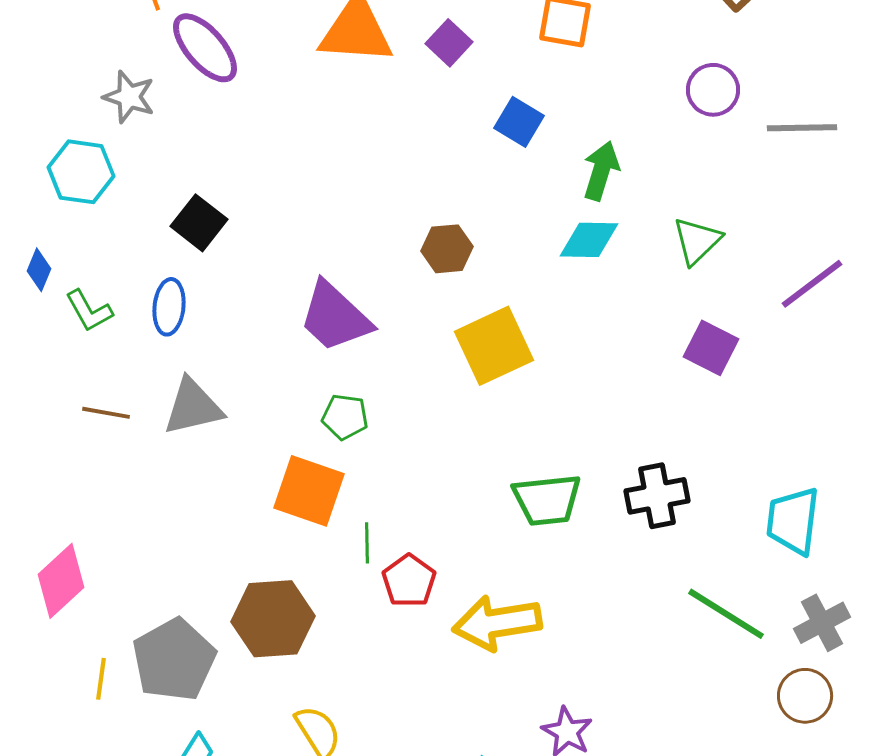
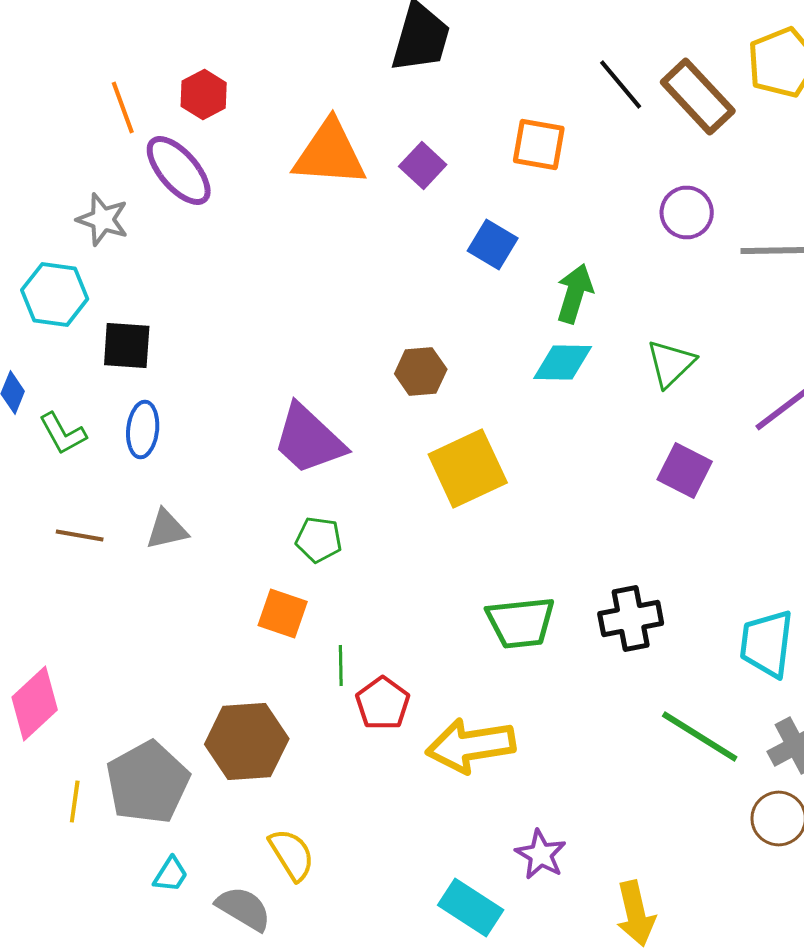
black square: (199, 223) -> (127, 346), moved, turned -34
gray triangle: (193, 407) -> (167, 530), size x0.7
orange square: (309, 491) -> (283, 614), size x0.7

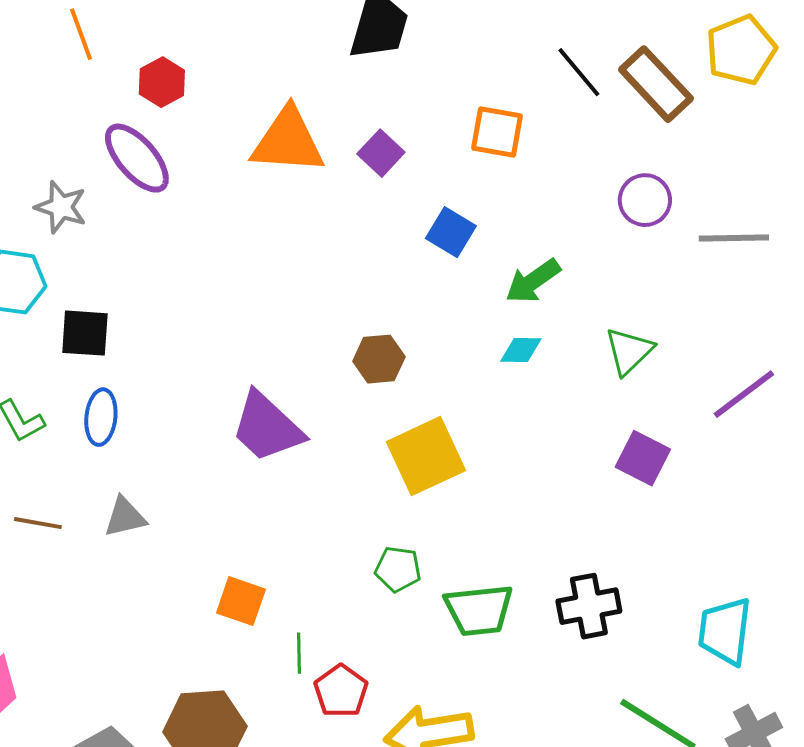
orange line: (123, 108) -> (81, 34), moved
green arrow: (575, 294) -> (533, 281), turned -142
cyan diamond: (563, 362) -> (521, 350), size x0.7
green pentagon: (319, 540) -> (398, 569), moved

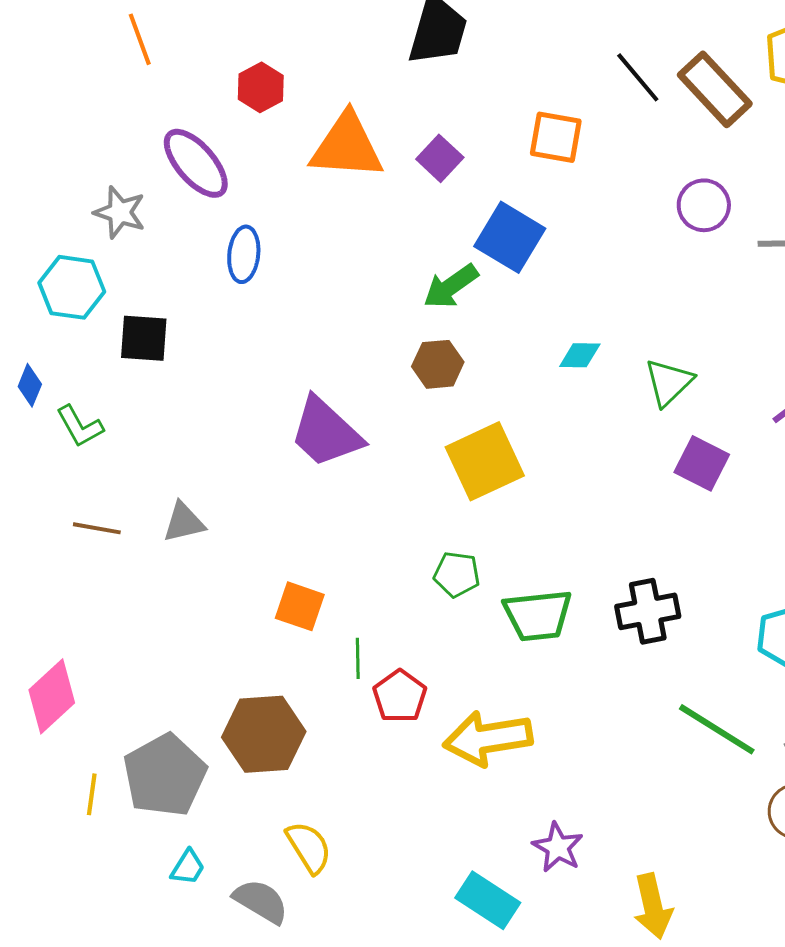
red hexagon: (162, 82) -> (261, 87), moved
blue square: (451, 232) -> (510, 237), size x1.4
green arrow: (533, 281) -> (451, 286), moved
green triangle: (629, 351) -> (669, 382), moved
blue ellipse: (101, 417) -> (244, 254), moved

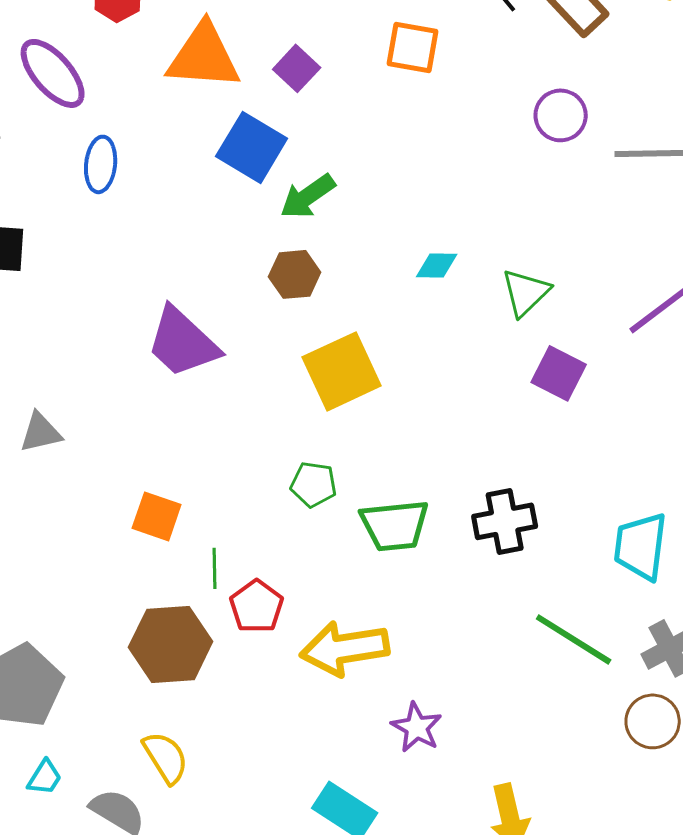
blue square: (510, 237) -> (252, 147), moved
brown hexagon: (264, 734) -> (171, 644), moved
purple star: (558, 847) -> (417, 727), moved

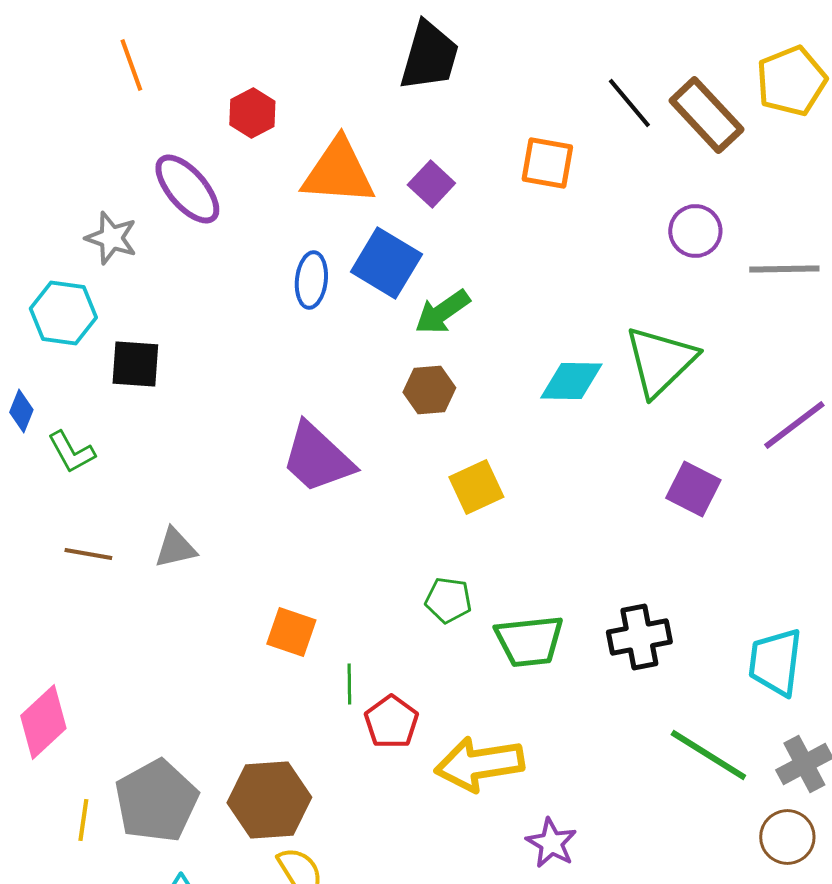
blue ellipse: (101, 164) -> (311, 280), moved
cyan diamond: (437, 265) -> (571, 381), size x1.5
green triangle: (526, 292) -> (660, 361), moved, size x1.5
yellow square: (342, 371) -> (476, 487), size x0.7
brown hexagon: (171, 644) -> (269, 800), moved

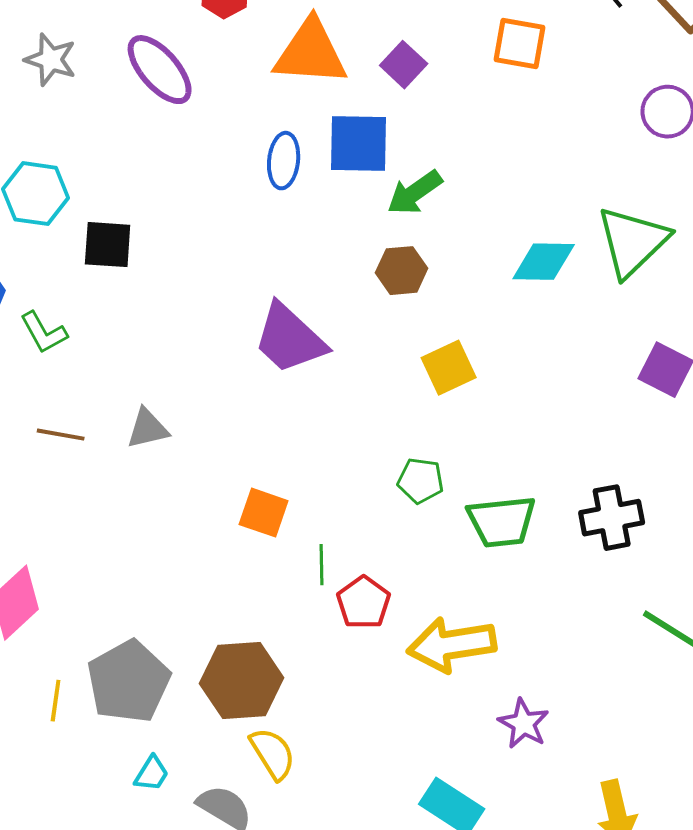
gray star: (111, 238) -> (51, 60), moved
blue square: (386, 263) -> (359, 144), turned -30

